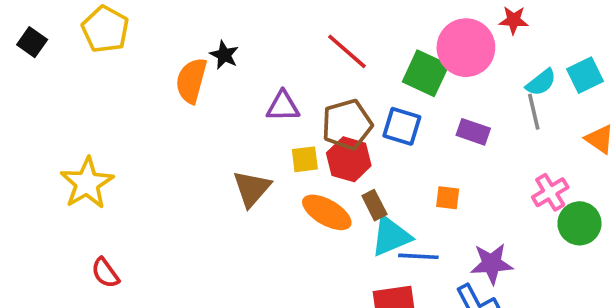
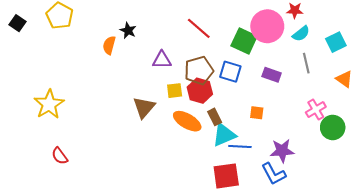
orange semicircle: (191, 81) -> (109, 45), size x0.7
cyan semicircle: (541, 82) -> (301, 34), moved

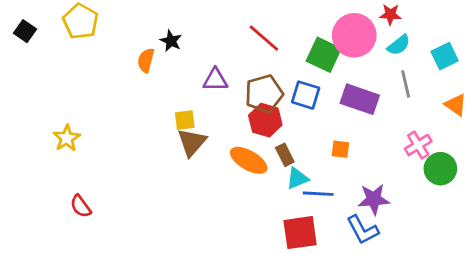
purple rectangle: (272, 75) -> (360, 99), size x1.5
yellow square: (175, 91) -> (185, 120), moved
yellow star: (49, 104) -> (67, 138), size x0.7
cyan triangle: (224, 135) -> (297, 178), size x0.7

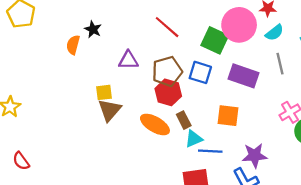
orange square: (340, 149) -> (228, 116), size x1.5

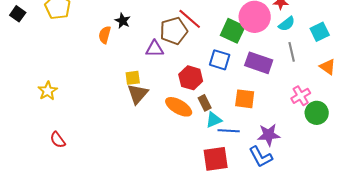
brown pentagon: (167, 71) -> (174, 31), moved

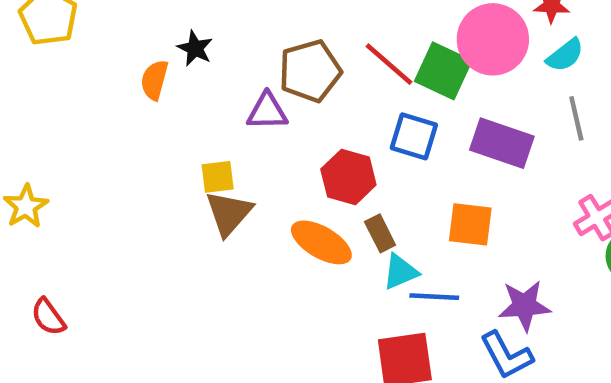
red line: (190, 19) -> (389, 64), moved

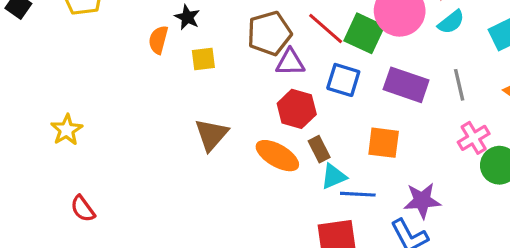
purple triangle: (267, 112) -> (290, 62), moved
gray line: (576, 118) -> (459, 85), moved
yellow square: (218, 177) -> (203, 59), moved

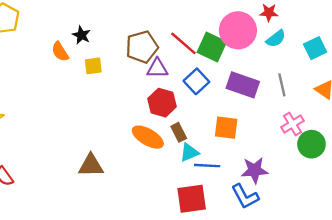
orange semicircle: (158, 40) -> (60, 52), turned -48
blue square: (343, 80) -> (196, 81), turned 30
brown triangle: (211, 135) -> (91, 166), moved, turned 48

